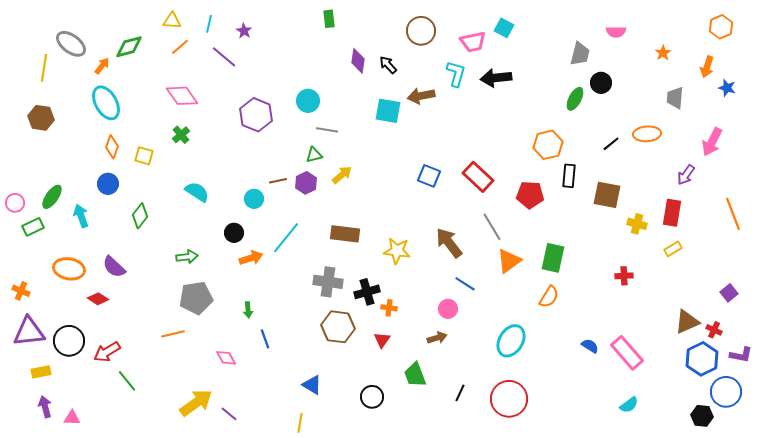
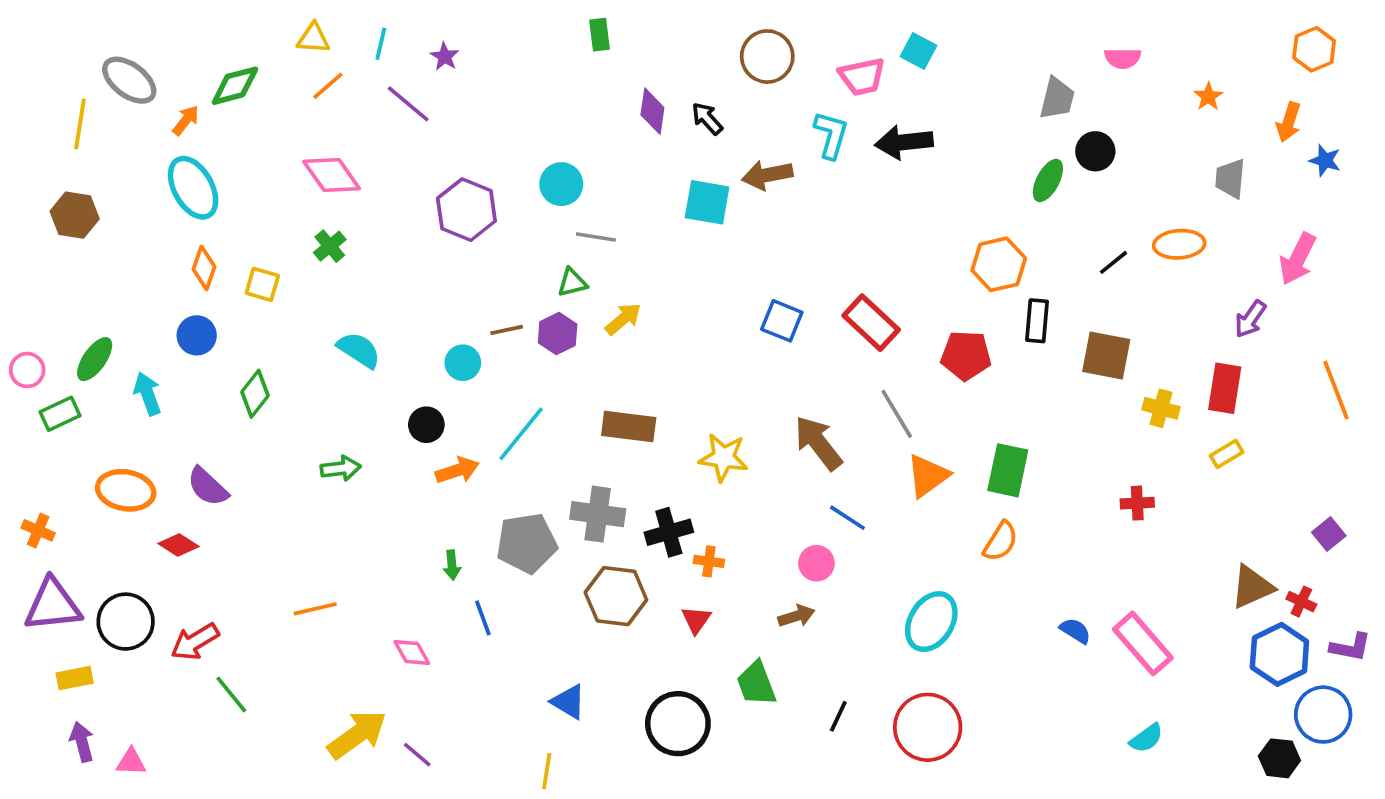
gray pentagon: (196, 298) -> (527, 543), moved
black circle: (372, 397) -> (678, 724), size x1.5

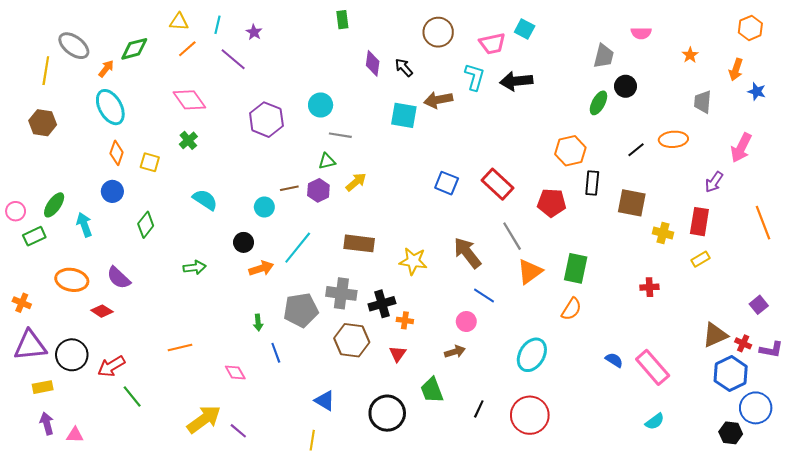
purple L-shape: (1351, 647) -> (771, 350), moved

